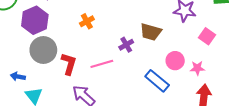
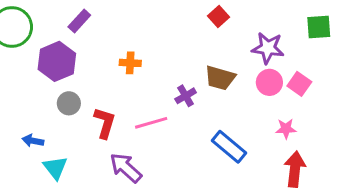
orange cross: (87, 21) -> (130, 63), turned 32
gray circle: (43, 50) -> (69, 103), size x0.6
pink circle: (175, 61) -> (269, 82), moved

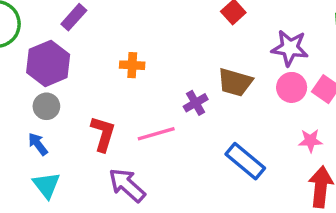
gray circle: (69, 103) -> (46, 106), moved
blue arrow: (33, 141) -> (38, 144), moved, turned 42

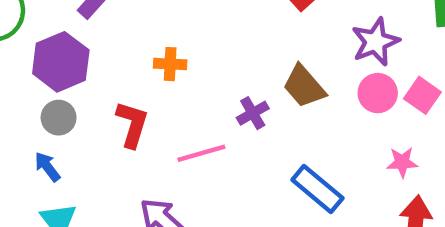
purple star: (290, 48) -> (375, 42), turned -30
brown trapezoid: (235, 82) -> (304, 86), turned 33
red L-shape: (103, 134) -> (132, 124), moved

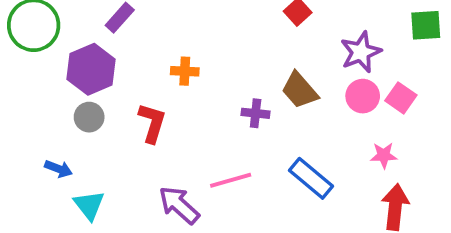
purple cross: (253, 113) -> (256, 113), turned 36
pink line: (201, 153) -> (231, 180), moved
blue arrow: (47, 167) -> (58, 169), moved, turned 148

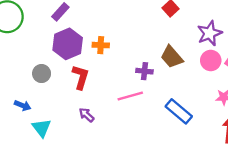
purple hexagon: (91, 69) -> (68, 44), moved
pink line: (231, 180) -> (130, 96), moved
purple arrow: (179, 205) -> (86, 115), moved, size x0.6

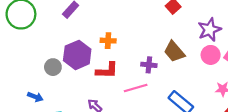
purple hexagon: (68, 44) -> (77, 55), moved
red L-shape: (81, 77) -> (107, 70), moved, turned 75

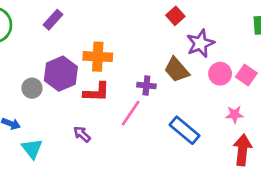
purple star: (209, 30) -> (200, 43), moved
orange cross: (108, 41) -> (98, 57), size x1.5
pink line: (136, 88) -> (131, 113), turned -40

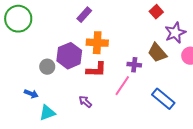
purple rectangle: (53, 20) -> (84, 15), moved
cyan triangle: (32, 149) -> (47, 113), turned 48

